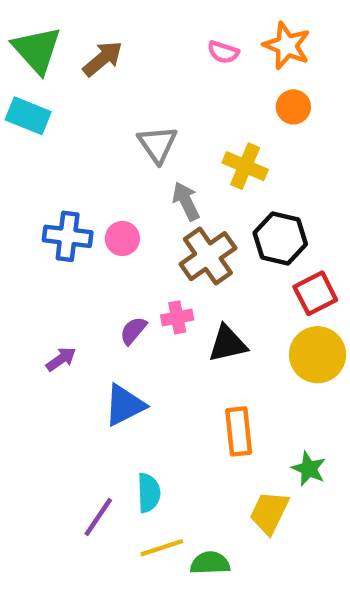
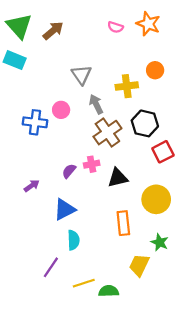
orange circle: (293, 107) -> (155, 70), moved
yellow cross: (245, 166) -> (127, 86), turned -30
pink circle: (122, 238) -> (61, 110), moved
yellow circle: (318, 355) -> (156, 199), moved
cyan semicircle: (149, 493) -> (74, 240), moved

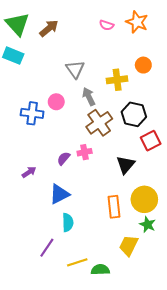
black triangle: (118, 178) -> (125, 165), moved, turned -36
yellow circle: (156, 199) -> (144, 199), moved

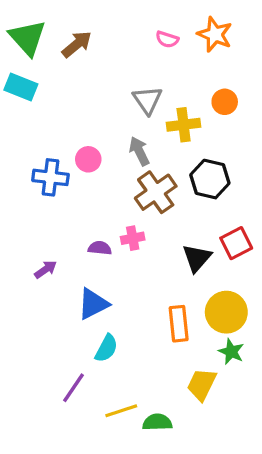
gray triangle: (75, 69) -> (147, 100), moved
red square: (151, 141) -> (236, 243), moved
purple semicircle: (64, 158) -> (100, 248), turned 56
cyan semicircle: (68, 222) -> (106, 348), turned 30

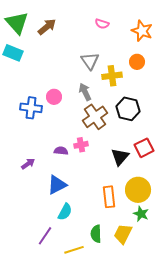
orange star: (215, 34) -> (142, 31), moved
green semicircle: (157, 422) -> (96, 234), moved, turned -90

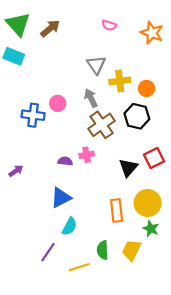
orange circle: (137, 62) -> (147, 88), moved
purple arrow: (28, 164) -> (16, 171), moved

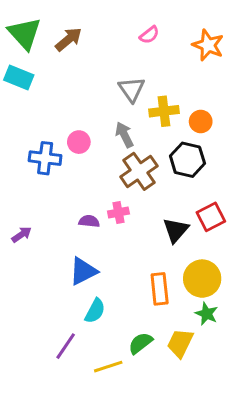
pink semicircle: (109, 25) -> (149, 35), turned -56
green semicircle: (103, 250) -> (140, 343), turned 54

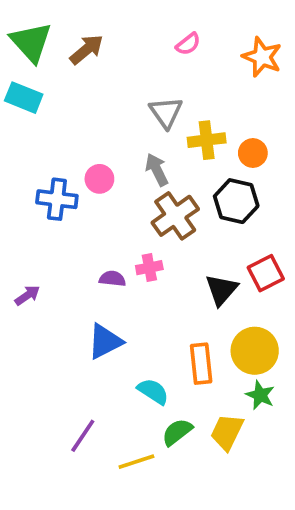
cyan semicircle: (95, 311) -> (153, 391), moved, turned -85

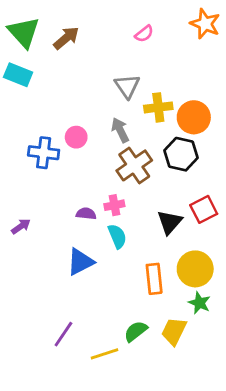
orange star: (262, 57) -> (205, 24), moved
orange circle: (253, 153) -> (194, 117), size x1.5
cyan semicircle: (153, 391) -> (117, 236), moved, turned 35

